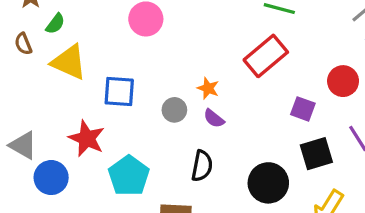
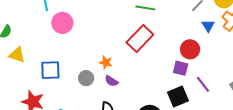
yellow triangle: (69, 62) -> (17, 55), size x0.7
purple square: (303, 109) -> (181, 68), moved

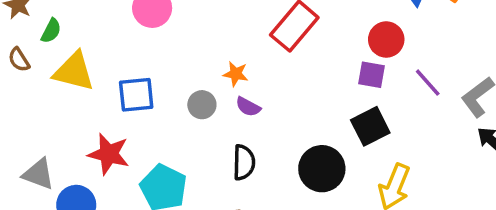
yellow triangle: (17, 55) -> (74, 71), size x1.4
purple line: (203, 84) -> (428, 83), moved

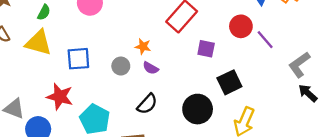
green semicircle: (51, 31) -> (44, 12), moved
purple square: (372, 75) -> (206, 49), moved
purple line: (428, 83) -> (265, 40), moved
black semicircle: (244, 162) -> (147, 104), turned 40

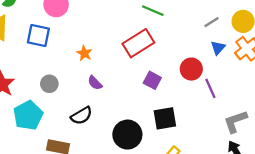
orange star: (143, 46) -> (84, 53), moved
blue square: (78, 59) -> (38, 36), moved
gray circle: (121, 66) -> (49, 84), moved

